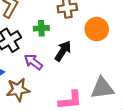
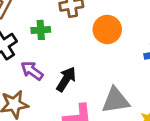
black arrow: (63, 51) -> (66, 79), moved

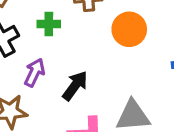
purple arrow: (32, 71) -> (35, 72), turned 75

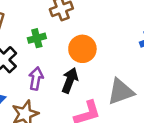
orange circle: (129, 29) -> (82, 49), moved

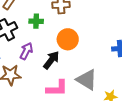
gray triangle: (121, 92) -> (87, 80), turned 35

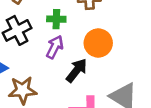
purple arrow: (26, 51) -> (55, 47), moved

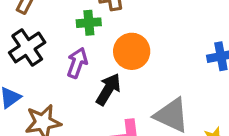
green cross: (56, 19) -> (89, 23), moved

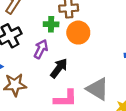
orange circle: (132, 51) -> (78, 33), moved

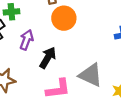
green cross: (51, 24) -> (11, 12), moved

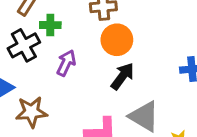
black arrow: (48, 58) -> (122, 76), moved

